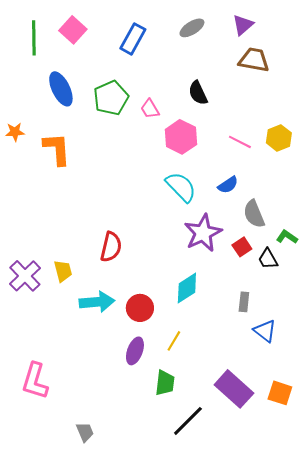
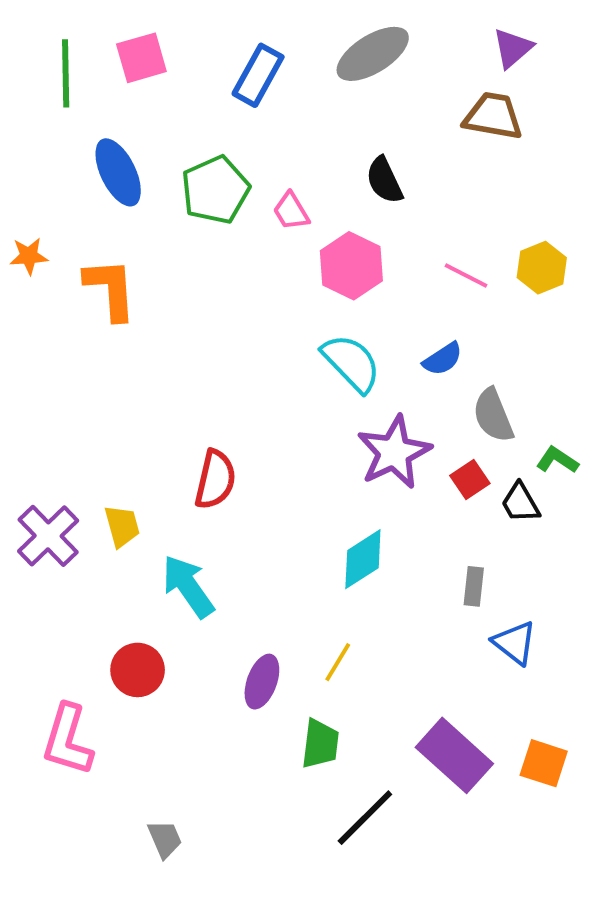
purple triangle: (243, 25) -> (513, 48), moved
gray ellipse: (192, 28) -> (373, 54), size x1.5
pink square: (73, 30) -> (141, 58), turned 32
cyan arrow: (97, 302) -> (188, 586), turned -120
red circle: (140, 308) -> (138, 670), moved

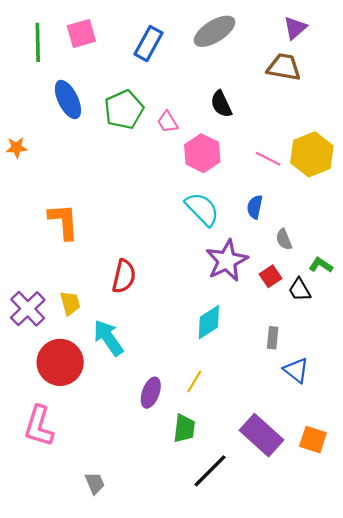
yellow hexagon: (542, 268) -> (312, 154), size x1.5
orange L-shape: (110, 289) -> (63, 221), moved
blue semicircle: (443, 359) -> (255, 207), turned 135
gray semicircle: (493, 415) -> (284, 239), size x0.7
red circle: (138, 670) -> (60, 362), moved, size x1.5

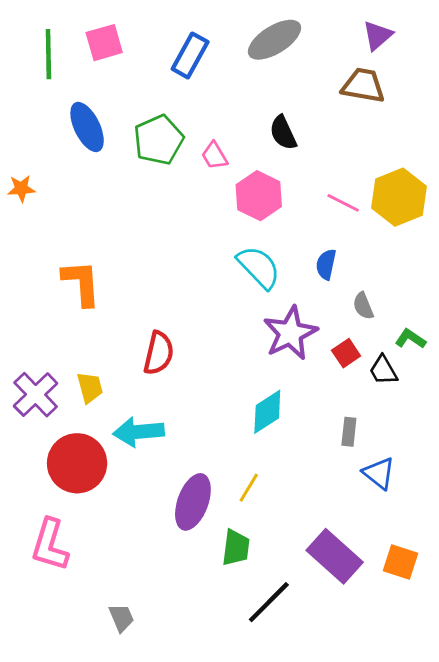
cyan arrow: (108, 338) -> (139, 432), turned -60
purple ellipse: (151, 393) -> (193, 502), size x1.4

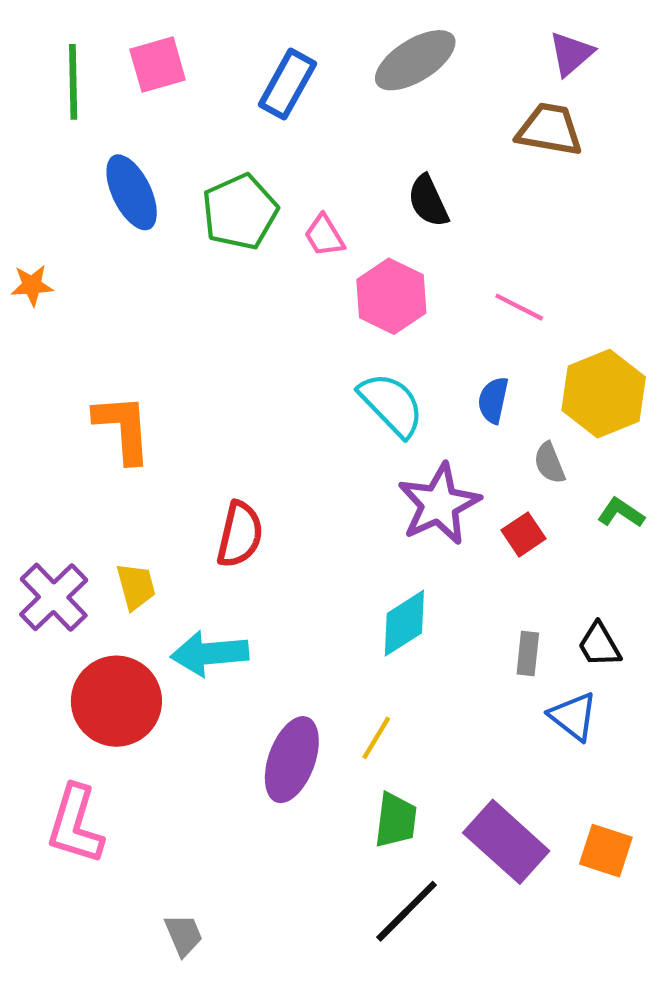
yellow hexagon: (399, 197) -> (604, 394), moved
black trapezoid: (383, 370) -> (599, 645), moved
green trapezoid: (236, 548) -> (396, 820), moved

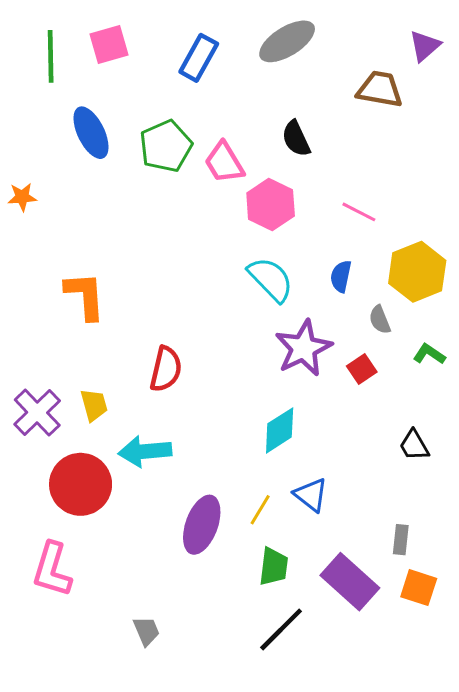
purple triangle: (571, 54) -> (425, 46), moved
pink trapezoid: (324, 236) -> (224, 163), size x1.4
gray rectangle: (528, 653) -> (401, 540), moved
blue triangle: (573, 716) -> (311, 495), moved
gray trapezoid: (184, 935) -> (146, 631), moved

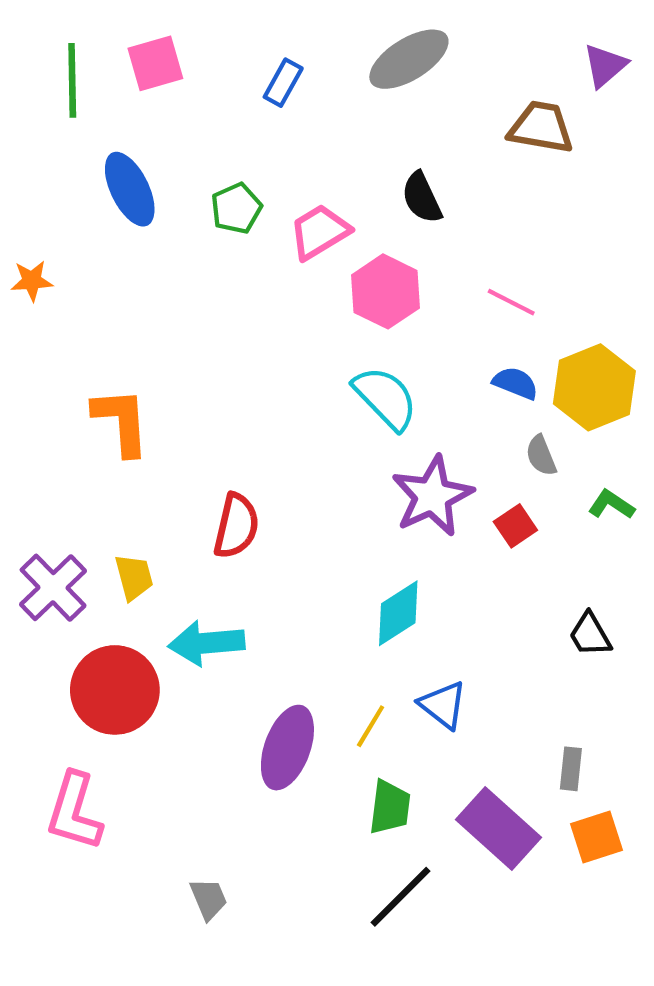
blue rectangle: (199, 58) -> (283, 83), size x0.7
green pentagon: (166, 146) -> (236, 208), size x0.7
pink trapezoid: (224, 163) -> (319, 232), turned 90
blue semicircle: (341, 276) -> (515, 383), moved, turned 100
orange square: (419, 588) -> (596, 837), turned -36

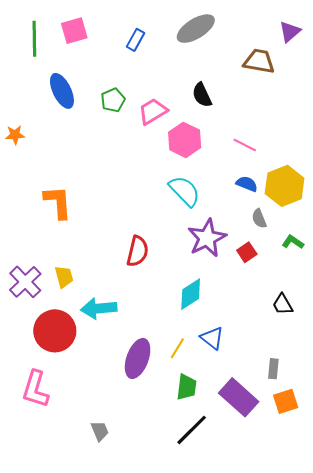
red semicircle: (236, 526) -> (138, 251), moved

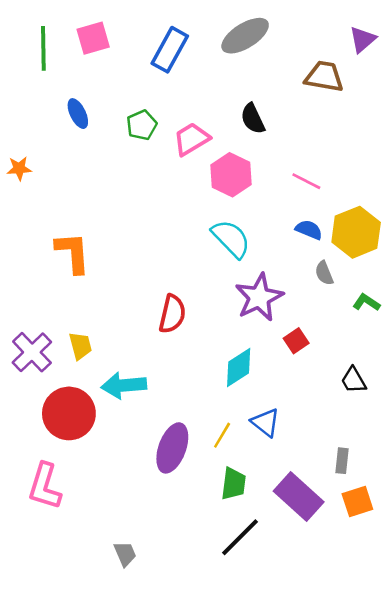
blue rectangle: (136, 40) -> (170, 50), size x1.6
blue ellipse: (62, 91) -> (78, 114), size x0.7
red square: (247, 252) -> (296, 341), moved
gray trapezoid: (100, 431) -> (125, 554), moved

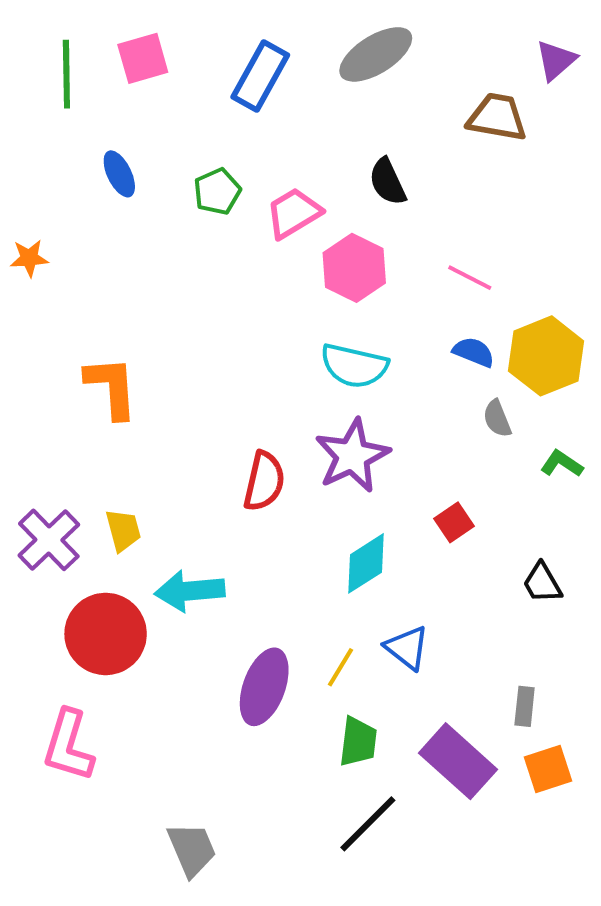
cyan semicircle: (231, 239) -> (354, 366), turned 147
purple star: (259, 297) -> (352, 456), moved
gray trapezoid: (125, 554) -> (192, 849), size x1.4

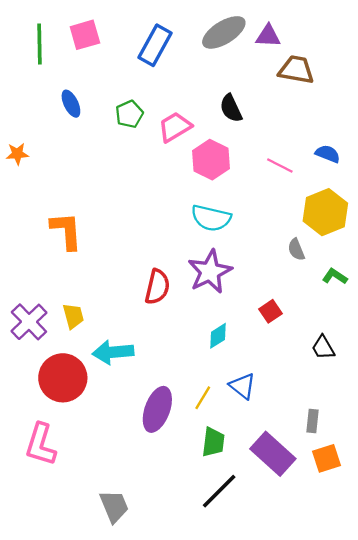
purple triangle: (556, 60) -> (268, 36), moved, turned 44
blue semicircle: (474, 352) -> (328, 154), moved
cyan diamond: (366, 563) -> (218, 336), size x0.7

